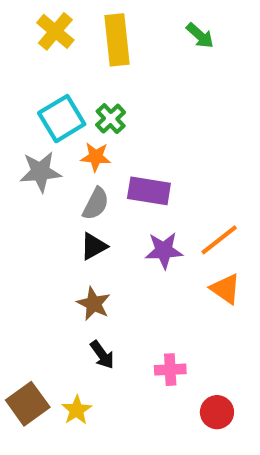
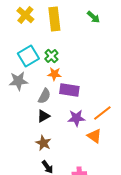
orange star: (96, 157) -> (54, 74), moved
orange triangle: (225, 289) -> (94, 136), moved

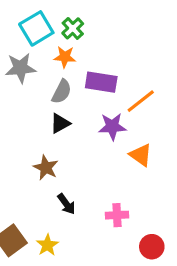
orange star: (54, 74) -> (65, 57), moved
orange line: (102, 113) -> (141, 101), moved
brown star: (43, 143) -> (46, 168), moved

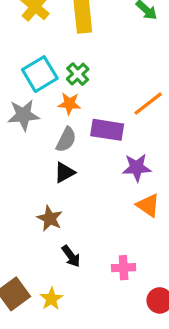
orange line: (141, 101) -> (148, 104), moved
purple star: (112, 126) -> (137, 168), moved

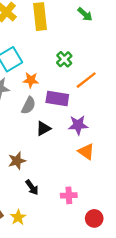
green cross: (78, 74) -> (64, 59), moved
black triangle: (64, 172) -> (43, 128), moved
brown star: (50, 218) -> (17, 161), turned 30

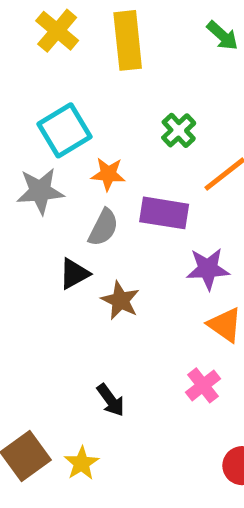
black triangle: (43, 128) -> (74, 274), moved
brown star: (17, 161) -> (120, 300), moved, turned -30
pink cross: (69, 195) -> (203, 385), moved, turned -35

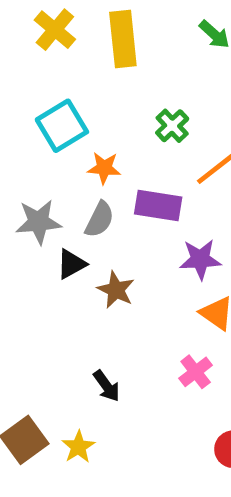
gray star: (40, 191) -> (39, 222), moved

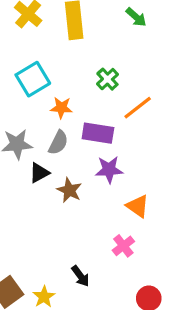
purple star: (200, 259) -> (109, 170), moved
black arrow: (106, 386) -> (80, 276), moved

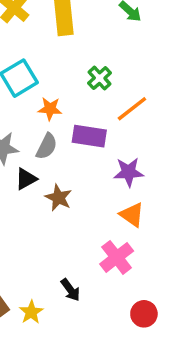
purple star: (109, 170) -> (129, 172), moved
pink cross: (123, 246) -> (117, 257), size x1.4

